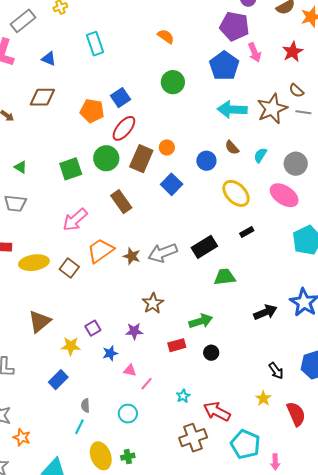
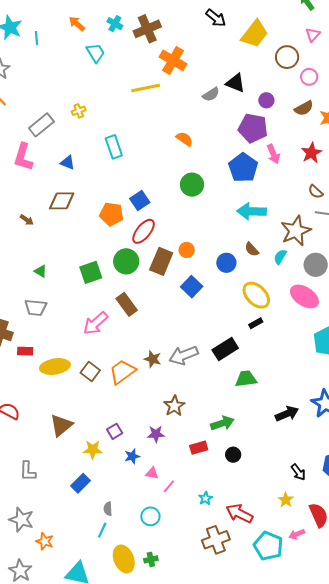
brown star: (272, 109) -> (296, 231), moved
brown rectangle: (121, 202) -> (127, 304), moved
black rectangle: (247, 232) -> (256, 323), moved
orange trapezoid: (100, 251) -> (122, 372), moved
pink arrow: (275, 462) -> (297, 534), moved, turned 70

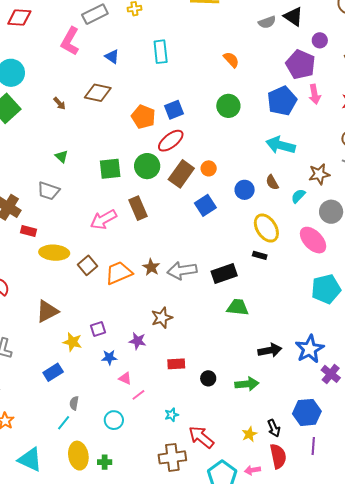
brown star: (296, 231) -> (319, 174), size x0.7
black rectangle: (256, 323) -> (260, 255), turned 32
green arrow: (222, 423) -> (247, 384), moved
black arrow: (298, 472) -> (274, 428), moved

